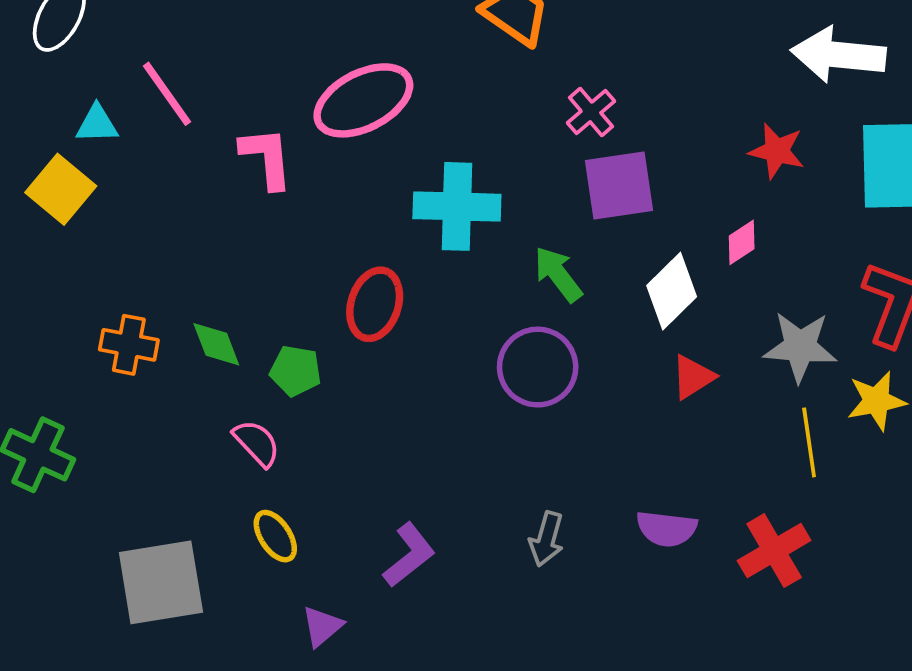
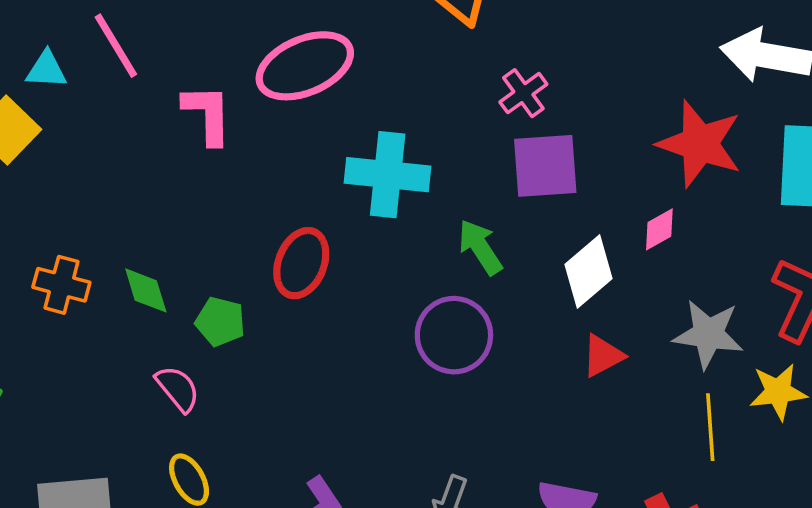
red star: (777, 151) -> (700, 144), size x1.6

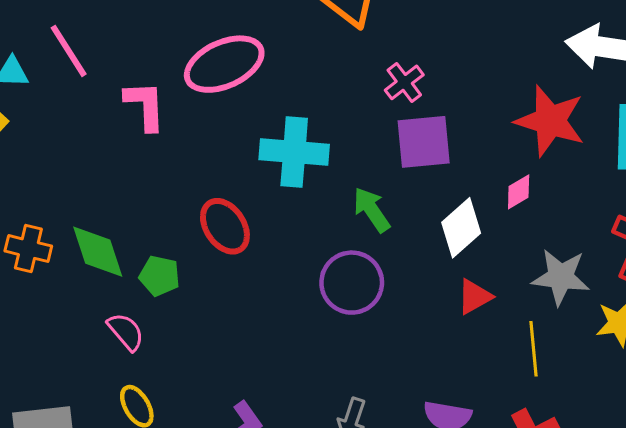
red ellipse: (301, 263) -> (225, 226), turned -54
green diamond: (146, 290) -> (98, 252), size x1.4
yellow line: (710, 427) -> (533, 349), moved

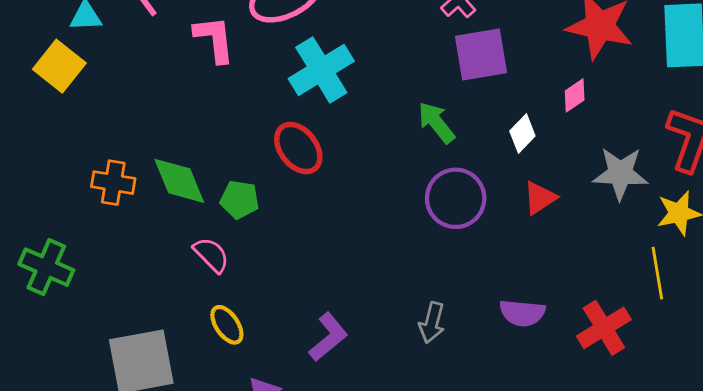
cyan cross: (294, 152) -> (321, 70), moved, turned -32
white diamond: (461, 228) -> (522, 133), size x0.7
purple circle: (352, 283) -> (456, 198), moved
yellow line: (533, 349) -> (657, 273), moved

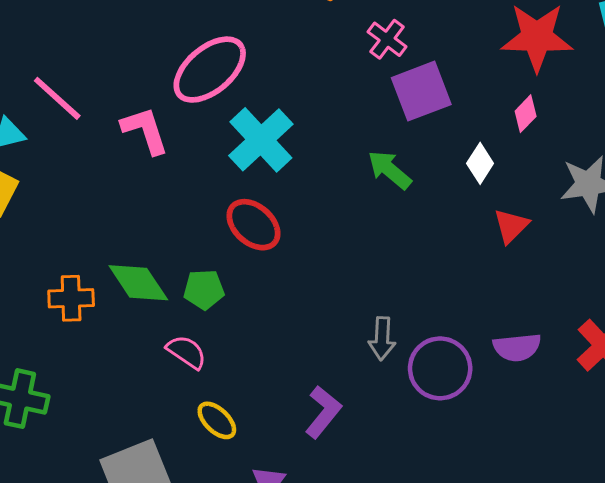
purple circle: (456, 198) -> (440, 368), moved
gray arrow: (432, 323) -> (382, 339), moved

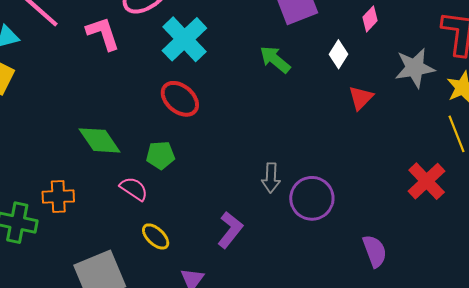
green pentagon: (204, 290) -> (160, 155), moved
orange cross: (71, 298) -> (58, 197), moved
purple semicircle: (517, 347) -> (375, 251), moved, turned -104

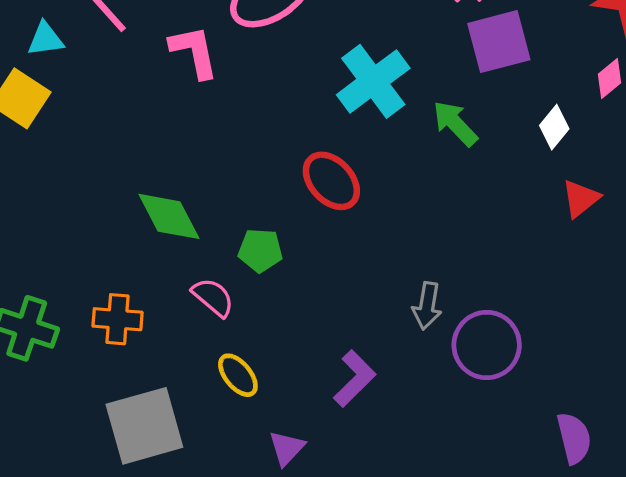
cyan cross: (184, 39) -> (373, 81), moved
red ellipse: (180, 99) -> (331, 181), moved
orange cross: (58, 197) -> (118, 319), moved

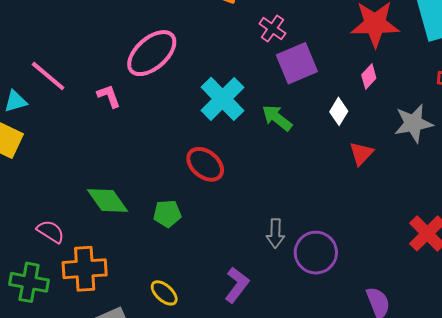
pink L-shape: (194, 52) -> (109, 96), size x0.7
pink semicircle: (213, 297) -> (51, 231), moved
orange cross: (118, 319) -> (85, 269), size x1.4

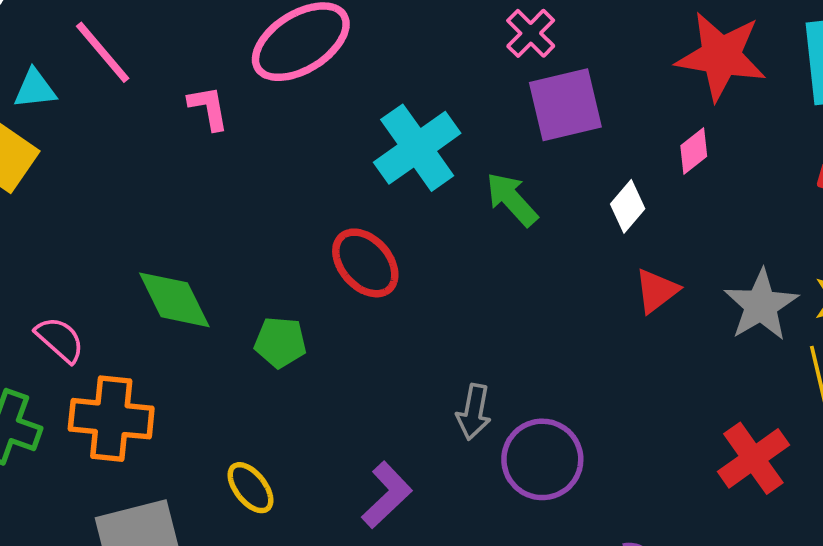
gray star: (413, 123) -> (761, 305), moved, turned -30

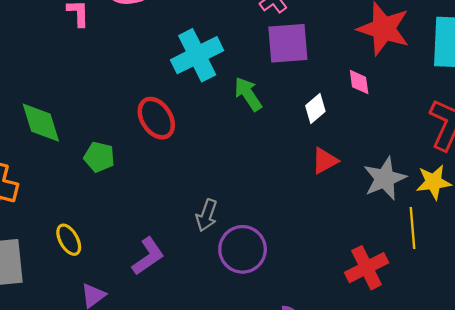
pink diamond: (694, 151) -> (359, 82), turned -68

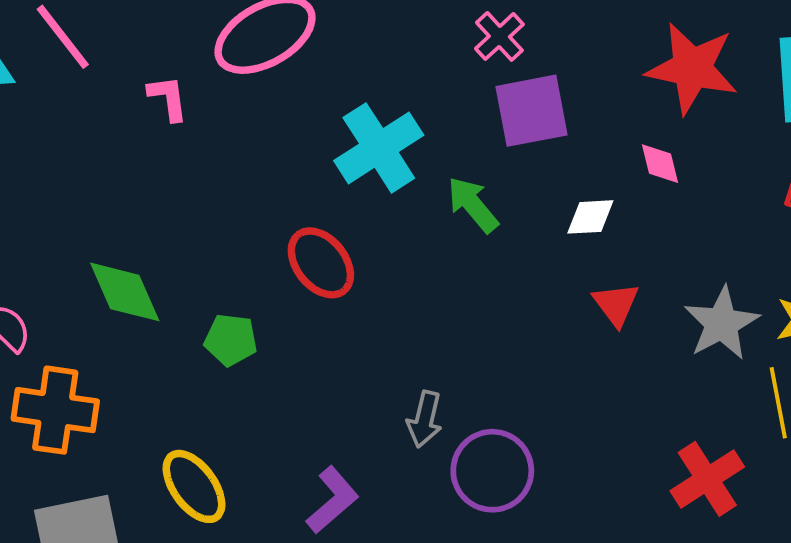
white diamond: (315, 108) -> (590, 217), turned 44
red triangle: (325, 161) -> (616, 304), turned -32
yellow ellipse: (69, 240) -> (194, 486), size x1.4

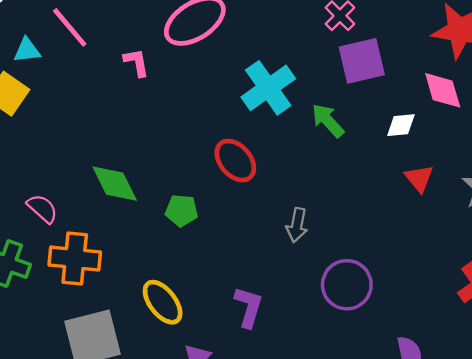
pink diamond: (660, 164) -> (443, 90), size x1.5
gray arrow: (425, 419) -> (297, 225), moved
purple L-shape: (332, 500) -> (249, 307), turned -30

